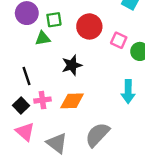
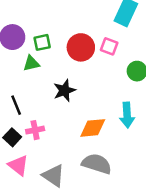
pink square: (119, 40) -> (109, 46), moved
orange diamond: (72, 101) -> (93, 128), moved
gray semicircle: (97, 135) -> (97, 164), turned 68

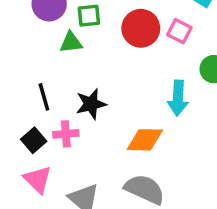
black star: (64, 90) -> (91, 104), moved
cyan arrow: (127, 115) -> (178, 98), moved

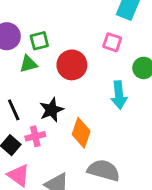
red circle: (141, 28) -> (72, 65), moved
orange diamond: (145, 140) -> (81, 133), moved, turned -64

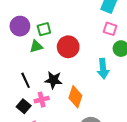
pink square: (112, 42) -> (110, 29), moved
black star: (51, 110) -> (53, 80), turned 30

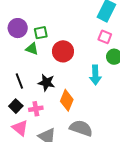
green triangle: (36, 46) -> (32, 49), turned 32
pink cross: (42, 100) -> (36, 109), moved

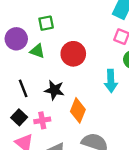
purple circle: (18, 28) -> (16, 39), moved
green square: (41, 33) -> (46, 23), moved

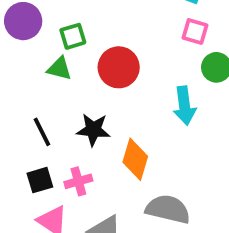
green square: (46, 23) -> (73, 36), moved
purple circle: (16, 39) -> (23, 21), moved
black square: (19, 117) -> (40, 180), turned 35

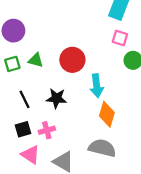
green square: (73, 36) -> (12, 64), moved
cyan arrow: (184, 106) -> (97, 86), moved
orange diamond: (135, 159) -> (107, 114), moved

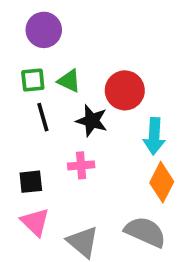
black star: (56, 98) -> (92, 121), moved
black line: (24, 99) -> (43, 117), moved
pink cross: (47, 130) -> (81, 165), moved

